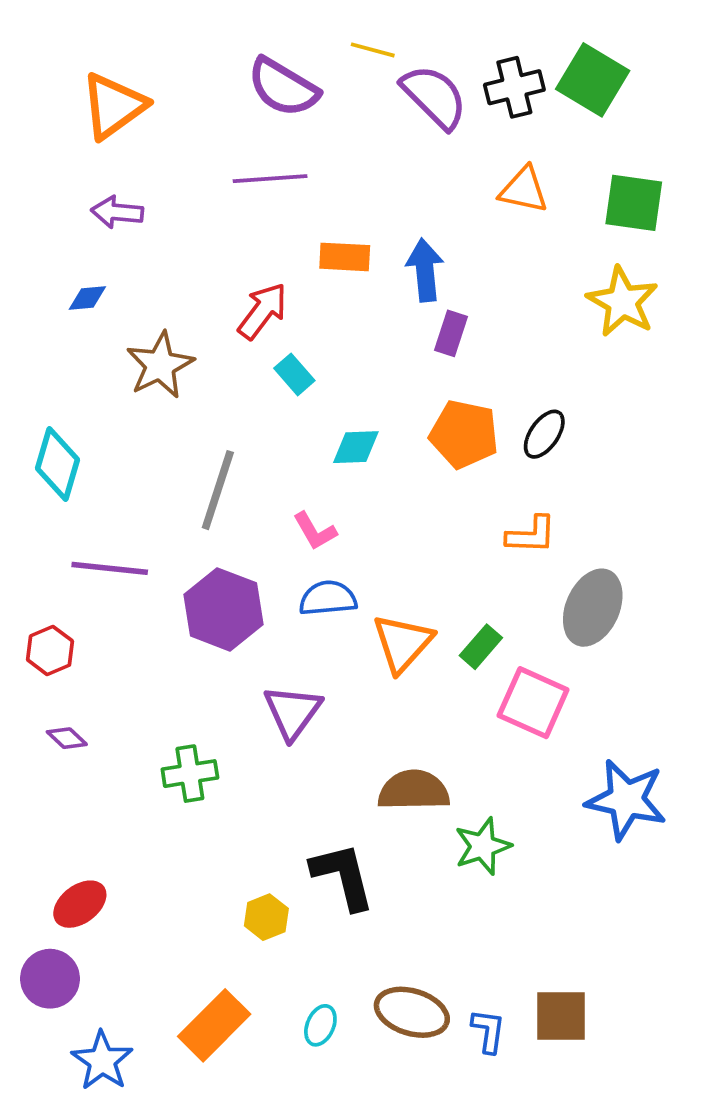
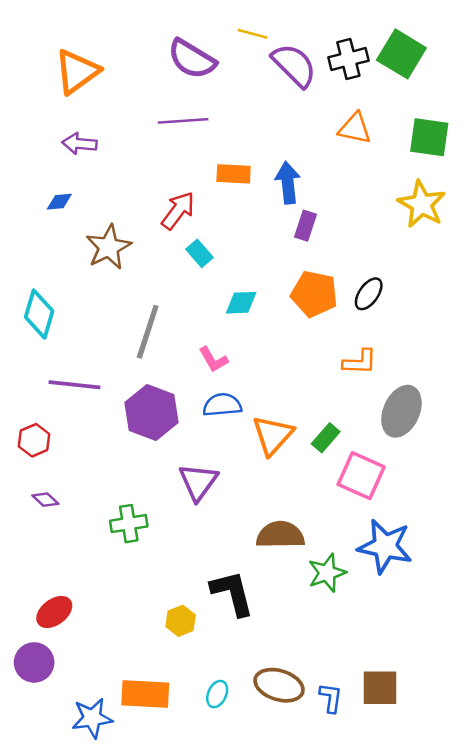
blue star: (626, 800) -> (385, 546), moved
orange rectangle: (214, 1025) -> (145, 694), turned 48
blue star: (102, 1061) -> (92, 718), moved, turned 30

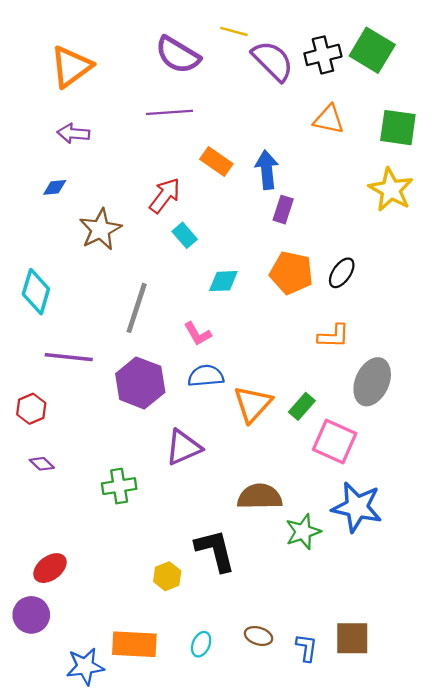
orange rectangle: (234, 174) -> (216, 162), turned 32
purple triangle: (198, 482) -> (184, 447), turned 30
brown ellipse: (279, 685) -> (259, 636), size x0.6

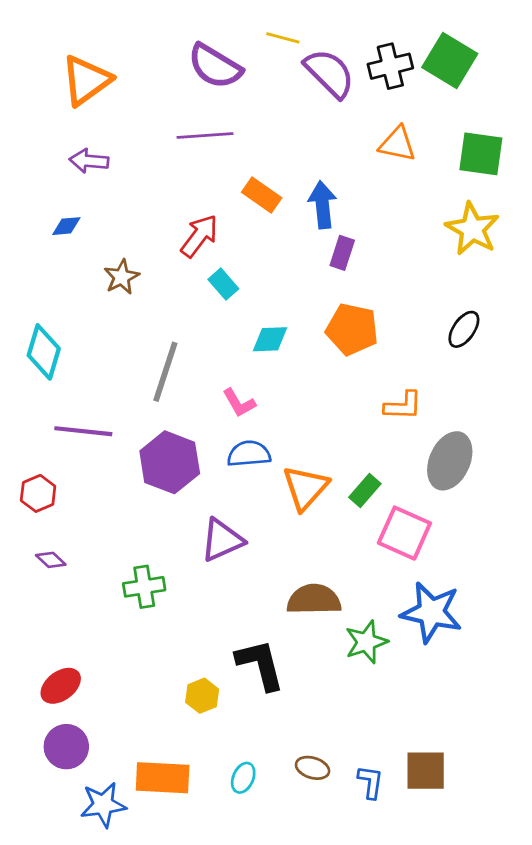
brown star: (100, 229) -> (122, 277), size x0.7
black ellipse: (342, 273) -> (464, 329), moved
purple circle: (31, 615) -> (66, 747), moved

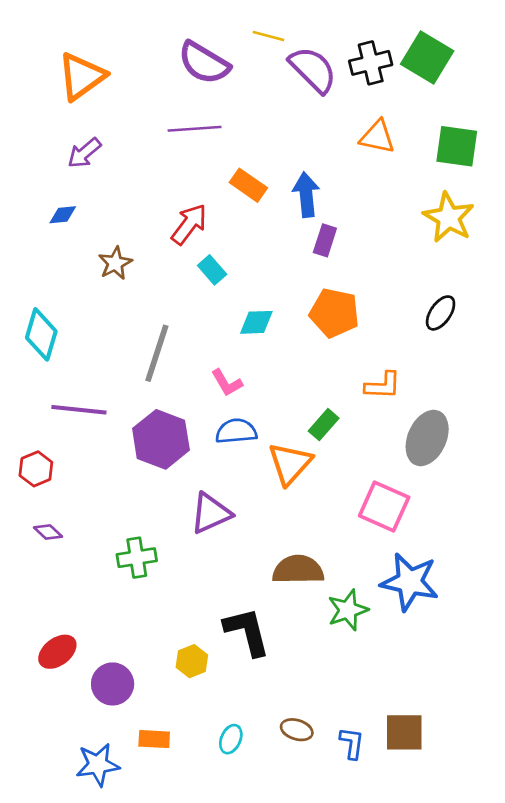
purple arrow: (89, 161) -> (84, 153), turned -45
green rectangle: (365, 491) -> (324, 425), moved
purple circle: (66, 747) -> (113, 684), moved
orange rectangle: (163, 778) -> (154, 739), size x0.6

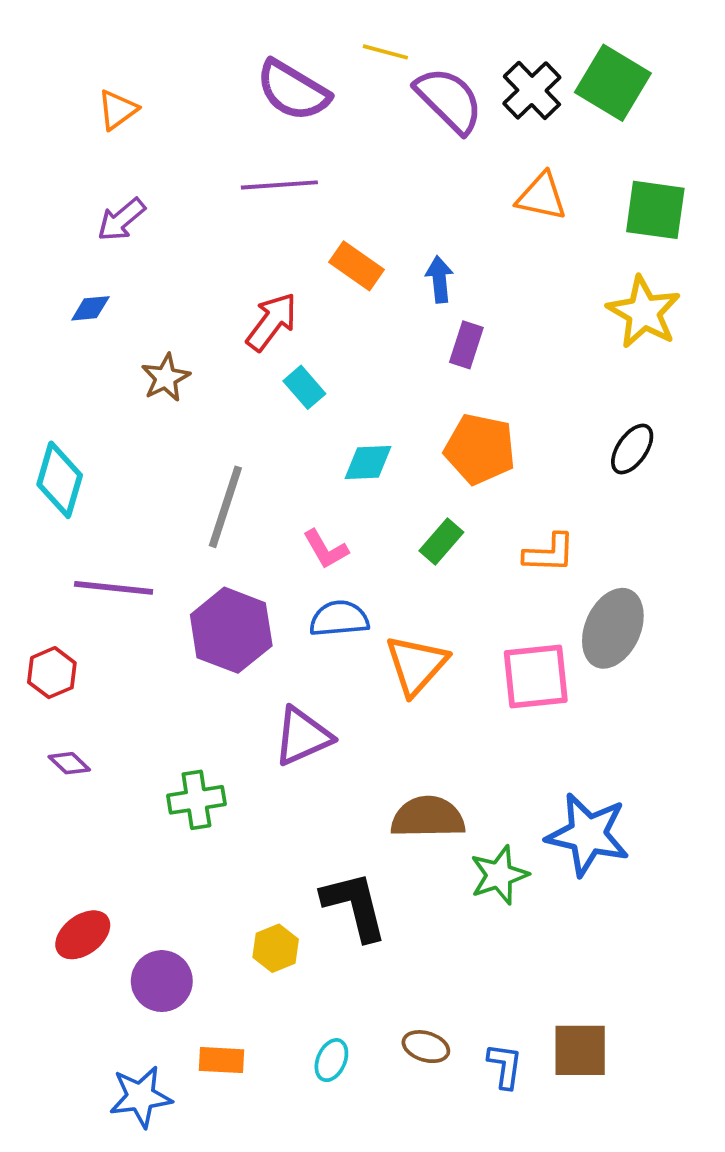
black cross: (371, 63) -> (532, 90), turned -30
orange triangle: (82, 76) -> (117, 110), size x0.6
blue arrow: (306, 195) -> (439, 279), size x0.7
green rectangle: (324, 425) -> (441, 542), moved
pink square: (384, 507) -> (536, 676), moved, turned -30

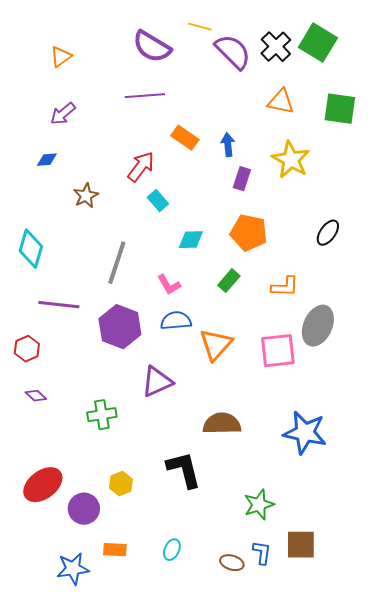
yellow star: (644, 312) -> (291, 160), moved
green star: (499, 875) -> (259, 505), moved
red ellipse: (83, 935) -> (43, 485), size x1.4
yellow hexagon: (276, 948) -> (121, 484), moved
brown ellipse: (426, 1047) -> (232, 563), moved

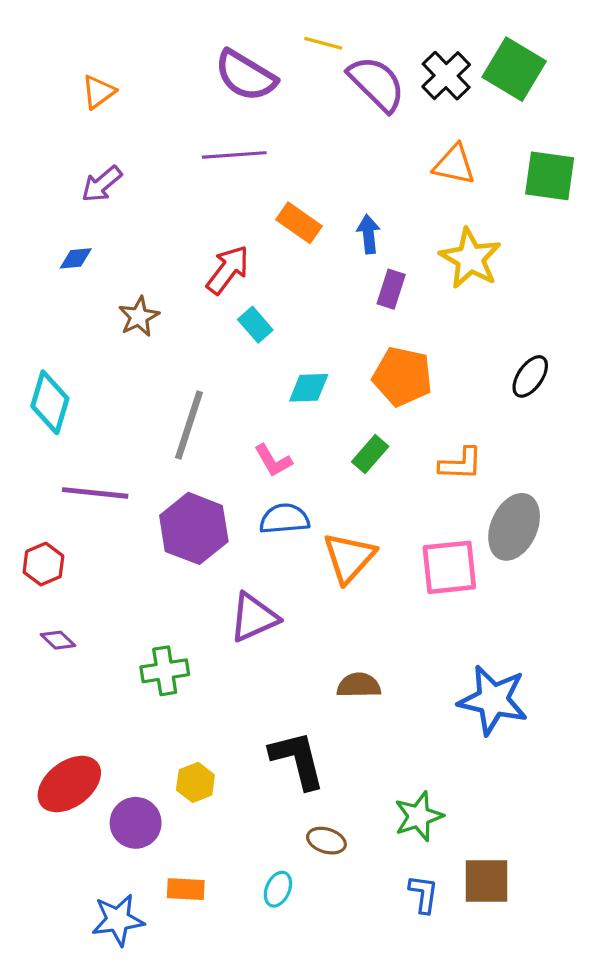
brown semicircle: (222, 424) -> (359, 685), size x0.7
brown ellipse: (232, 563) -> (326, 841), moved

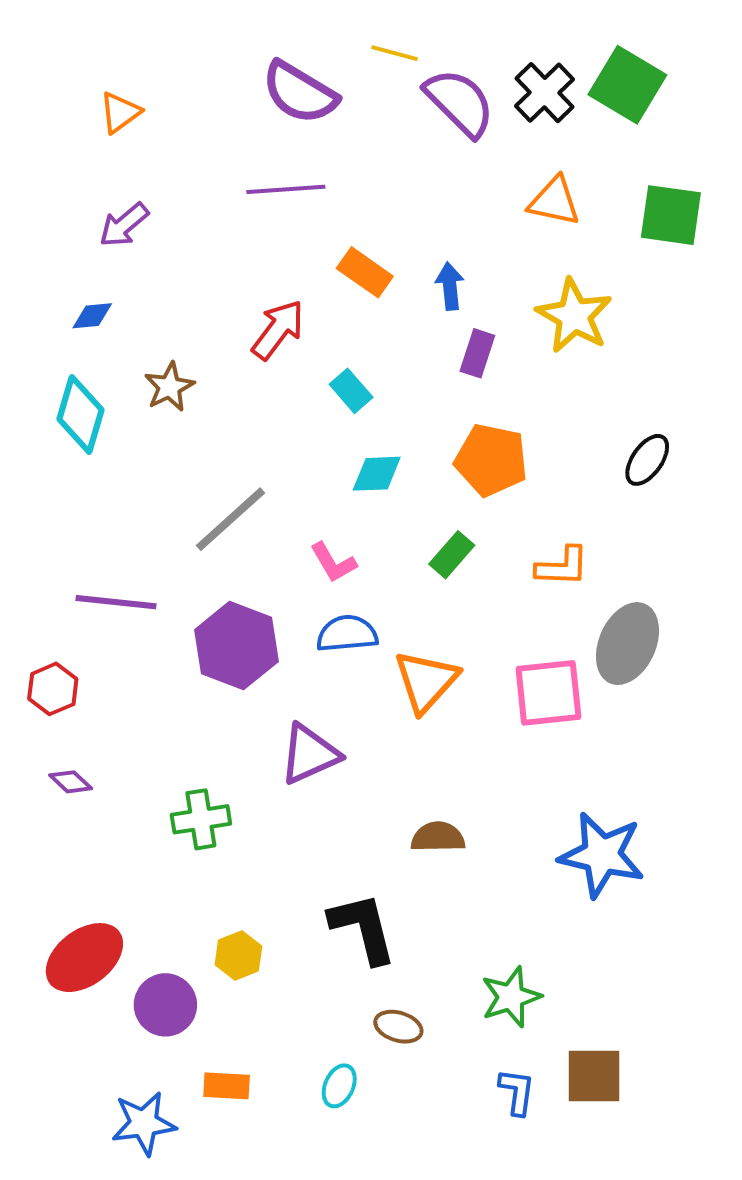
cyan rectangle: (255, 325) -> (351, 391), moved
cyan diamond: (50, 402) -> (80, 414), moved
gray line: (189, 425) -> (231, 519), turned 30

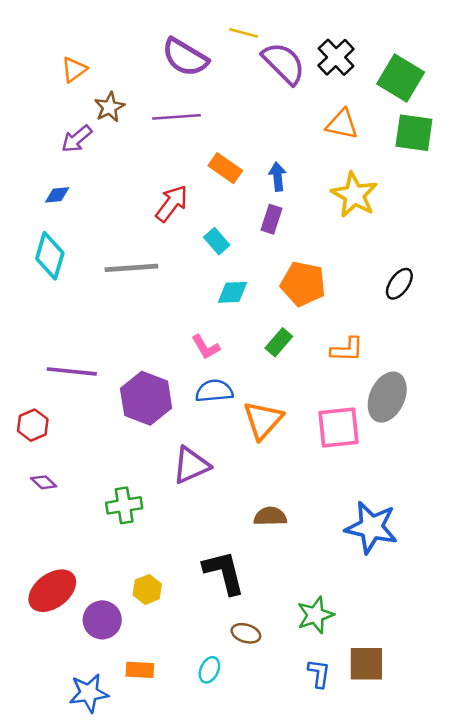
green square: (627, 85) -> (401, 78), moved
purple rectangle: (477, 353) -> (271, 219), moved
brown star: (169, 387) -> (109, 107), moved
gray line: (231, 519) -> (131, 268), moved, turned 38

